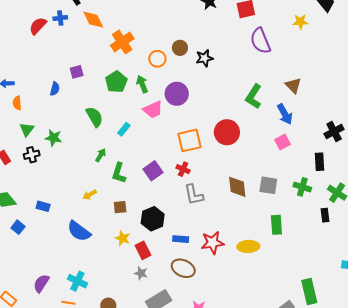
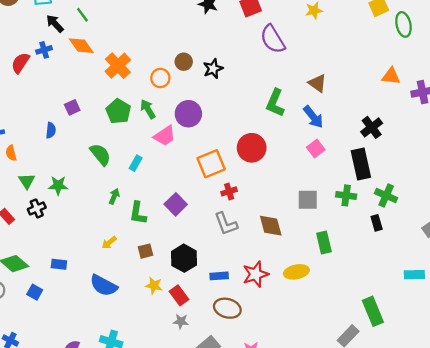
black rectangle: (320, 162) -> (361, 164), size x1.5
red cross: (183, 169) -> (229, 191), moved, turned -32
brown diamond: (237, 187) -> (271, 226), moved

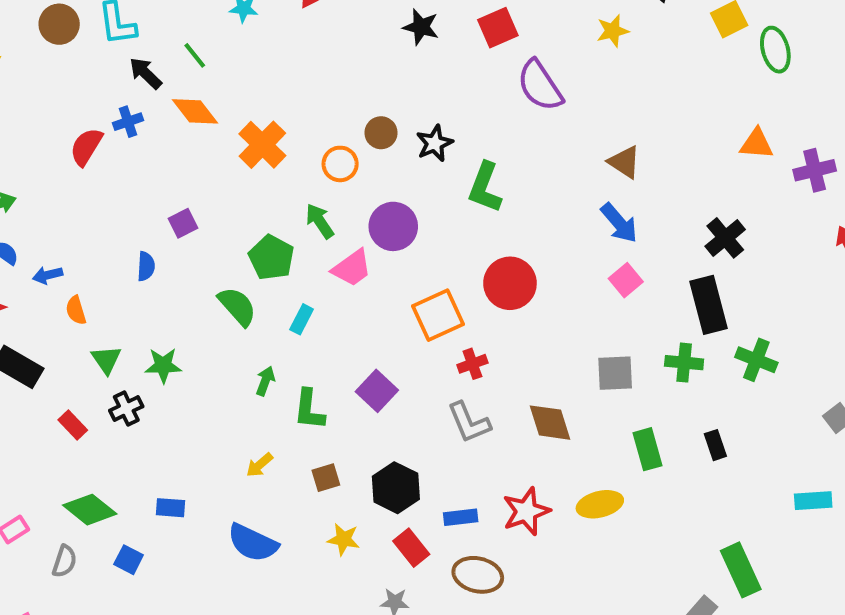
green L-shape: (275, 103) -> (485, 187), moved
green pentagon: (118, 111) -> (271, 258), moved
black rectangle: (377, 223) -> (715, 445), moved
red rectangle: (179, 295) -> (411, 548), moved

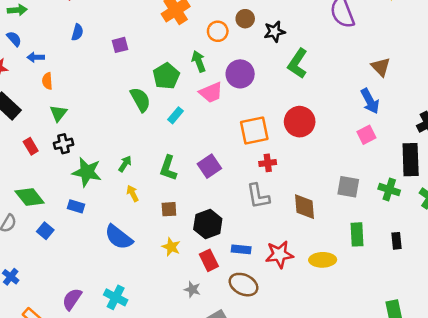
blue semicircle: (146, 266) -> (77, 32), moved
green star: (163, 365) -> (87, 172), moved, size x1.4
green arrow: (265, 381) -> (125, 164), moved
yellow arrow: (259, 465) -> (133, 193), turned 91

